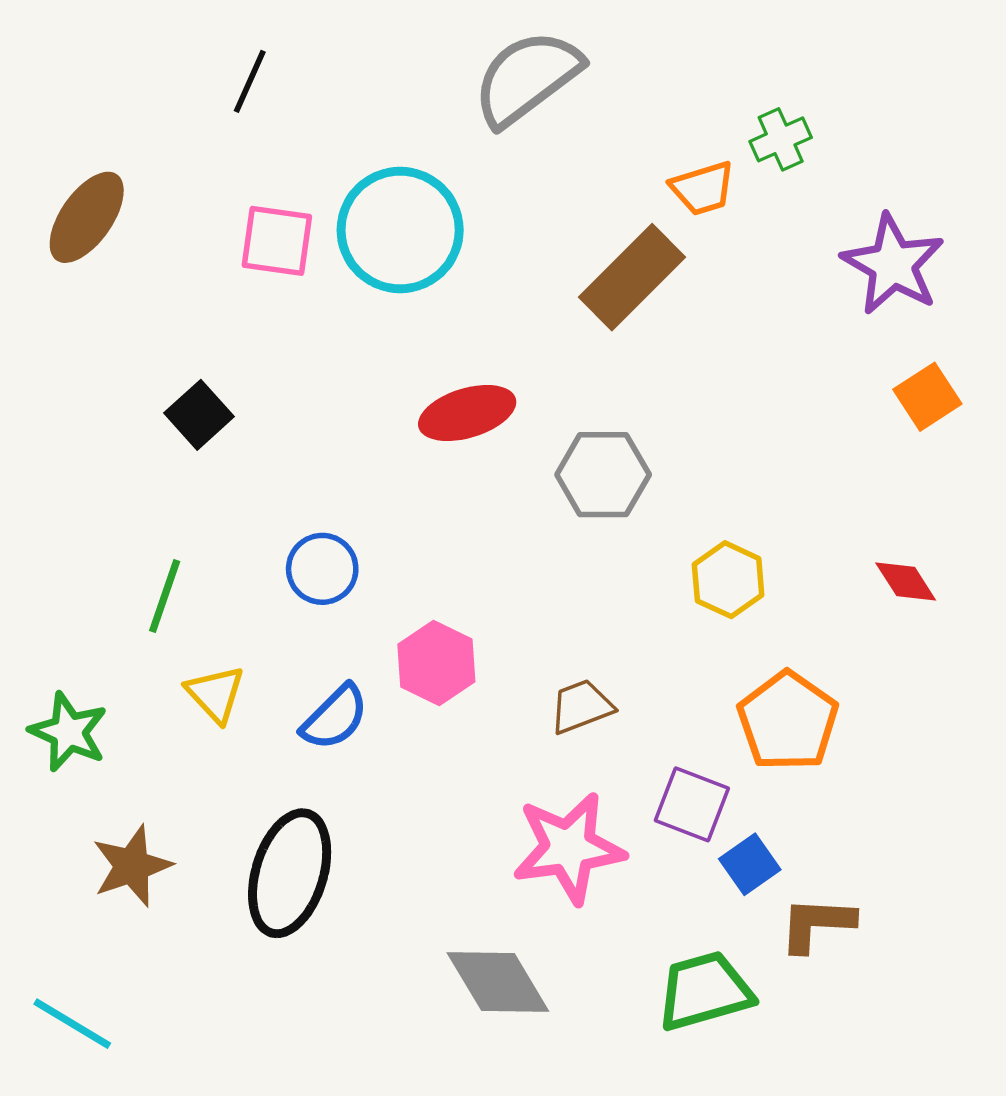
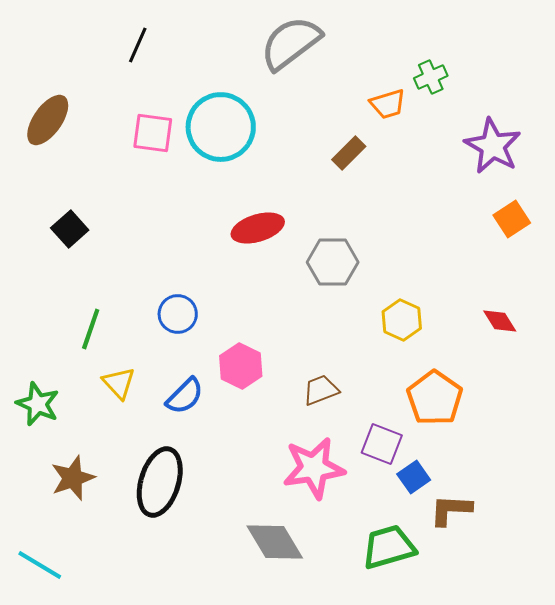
brown rectangle: (632, 277) -> (349, 153), size x0.6
black square: (199, 415) -> (70, 229), moved

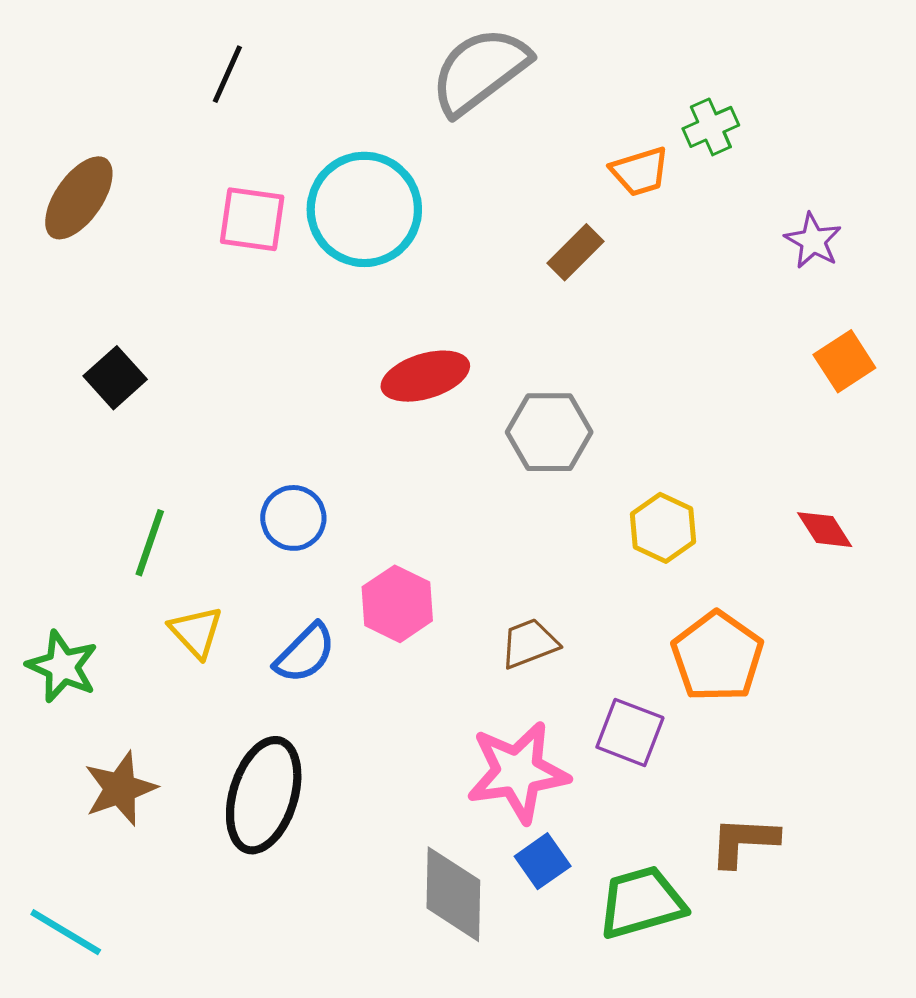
purple star: (493, 146) -> (813, 241), size x0.6
blue square: (414, 477) -> (543, 861), moved
gray diamond: (275, 542) -> (453, 894), turned 32

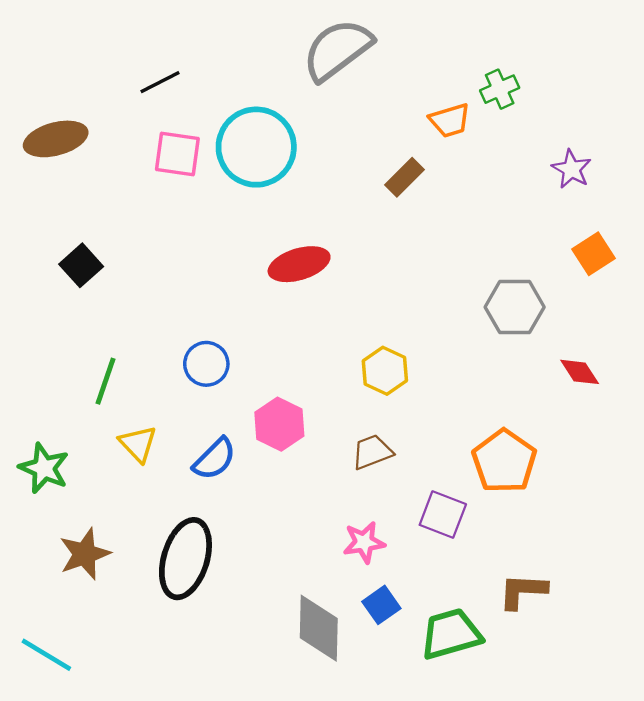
black line: (227, 74) -> (160, 82), moved, turned 39
brown ellipse: (79, 198) -> (56, 139), turned 40
gray hexagon: (549, 432) -> (515, 307), moved
yellow hexagon: (663, 528) -> (385, 371), moved
pink star: (518, 772) -> (364, 542), size x0.6

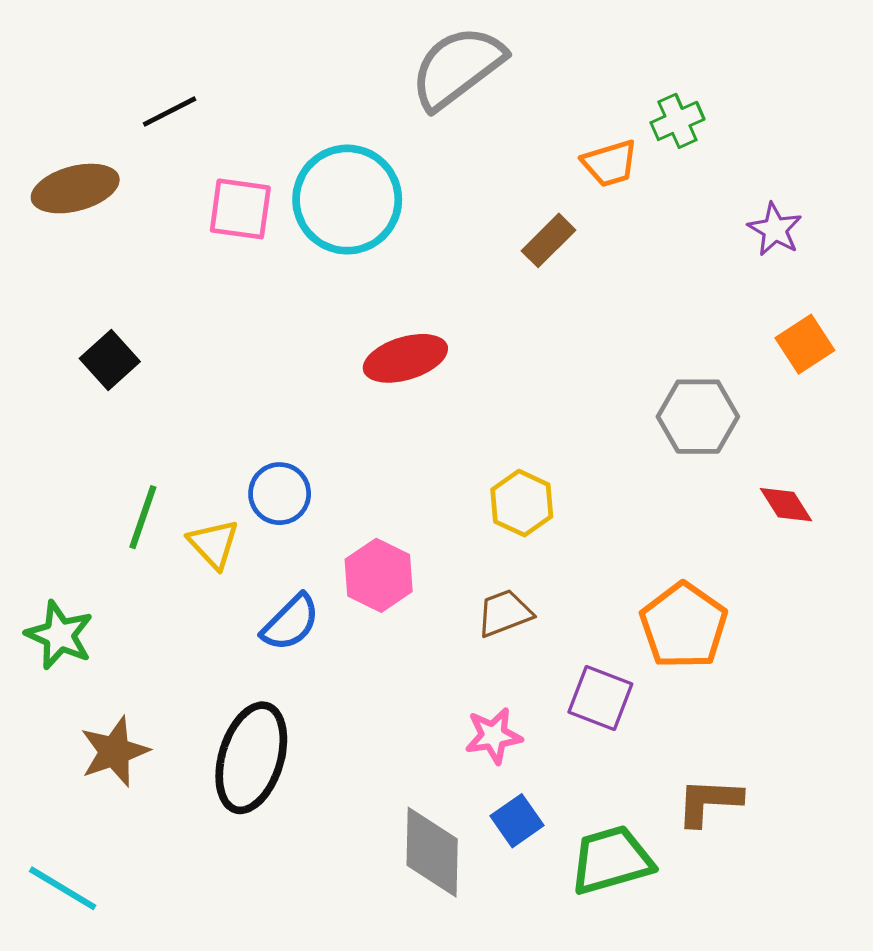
black line: (160, 82) -> (170, 111), moved
yellow triangle: (138, 444) -> (214, 544), moved

